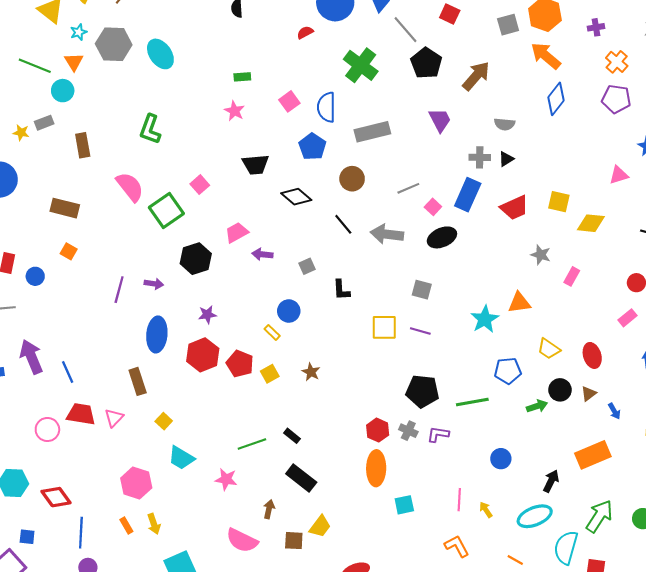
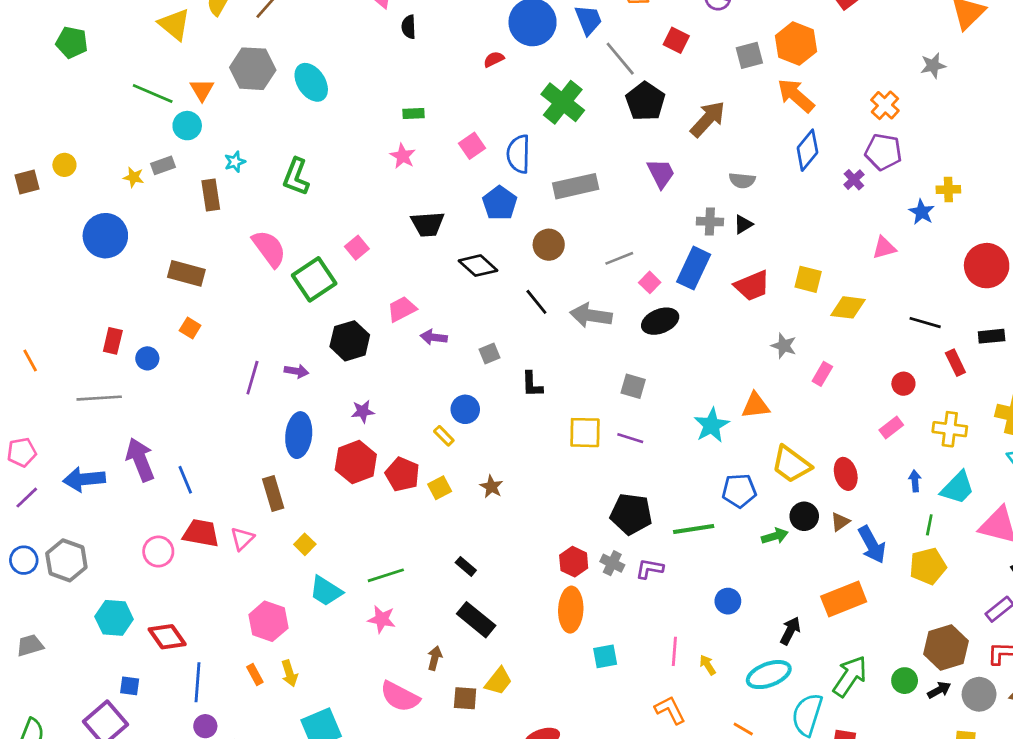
purple cross: (596, 27) -> (854, 180), moved, turned -35
cyan star: (79, 32) -> (235, 162), moved
yellow trapezoid: (549, 349) -> (791, 464), size x1.4
blue arrow: (614, 411) -> (872, 545), size x1.8
green line: (252, 444) -> (386, 575), moved

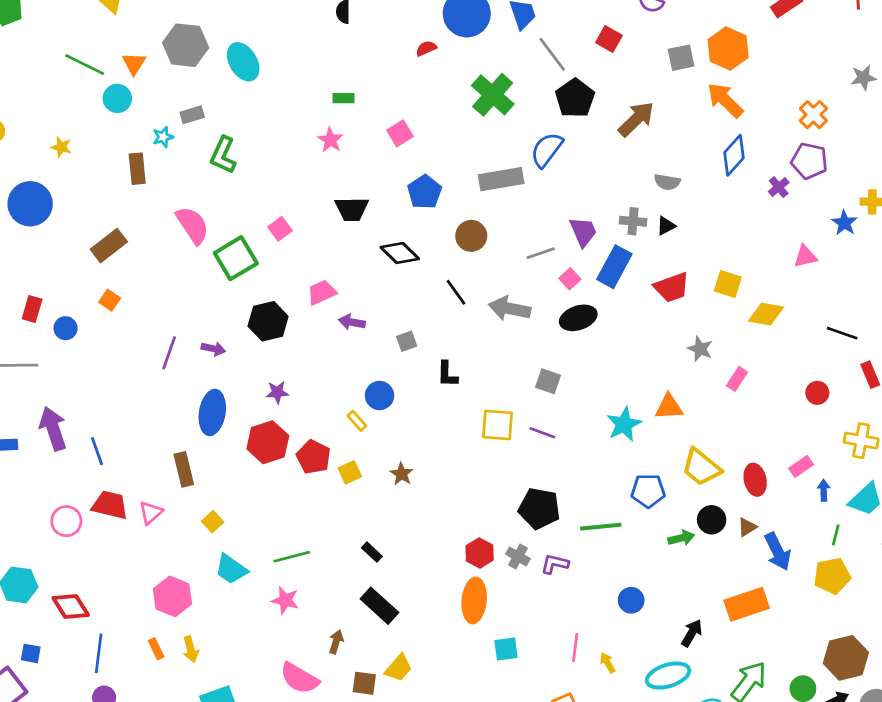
blue semicircle: (519, 154) -> (547, 150), moved, turned 33
gray rectangle: (163, 165) -> (192, 115), moved
purple trapezoid: (661, 173) -> (583, 232), moved
brown rectangle: (186, 273) -> (109, 246), turned -56
pink rectangle: (891, 428) -> (801, 466), moved

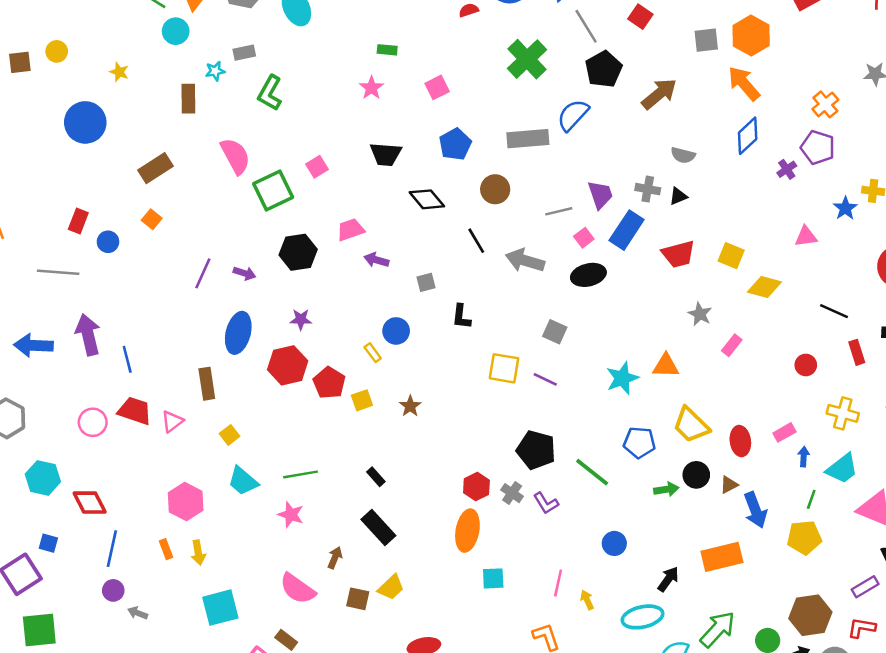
green line: (601, 527) -> (592, 472), turned 39
purple L-shape: (555, 564) -> (546, 503), turned -140

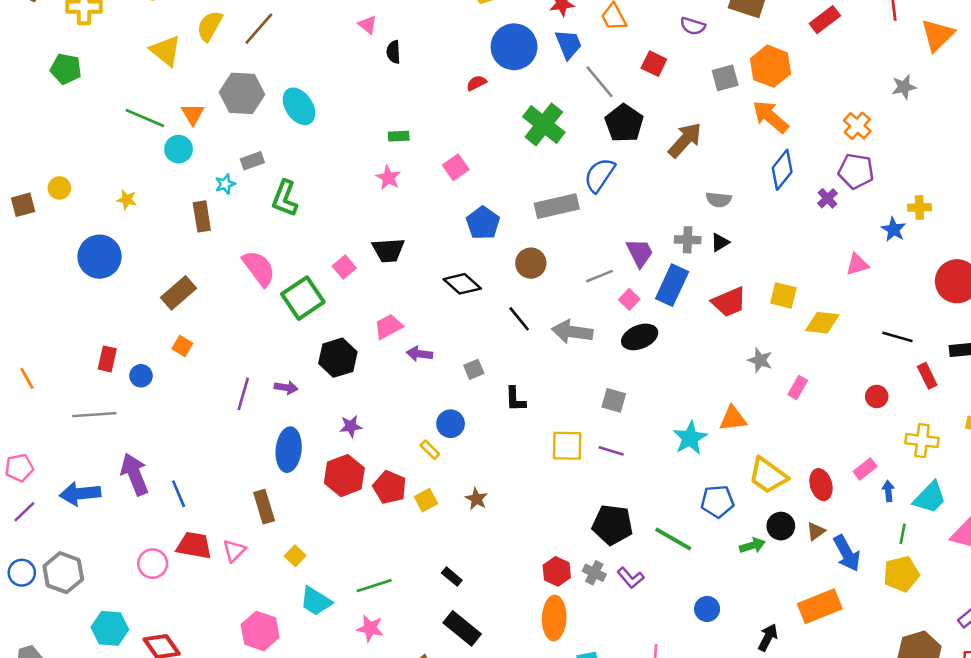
black trapezoid: (386, 154) -> (388, 250), moved

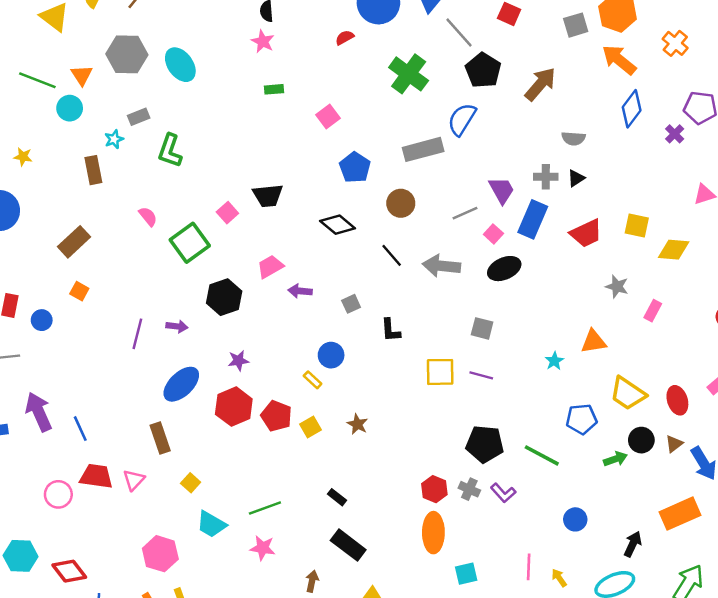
orange cross: (857, 126) -> (675, 43), moved
pink star: (388, 178) -> (263, 41), moved
pink semicircle: (259, 268) -> (148, 216), size x0.6
cyan star: (690, 438) -> (554, 361), size x0.6
blue ellipse: (289, 450) -> (181, 384), turned 42

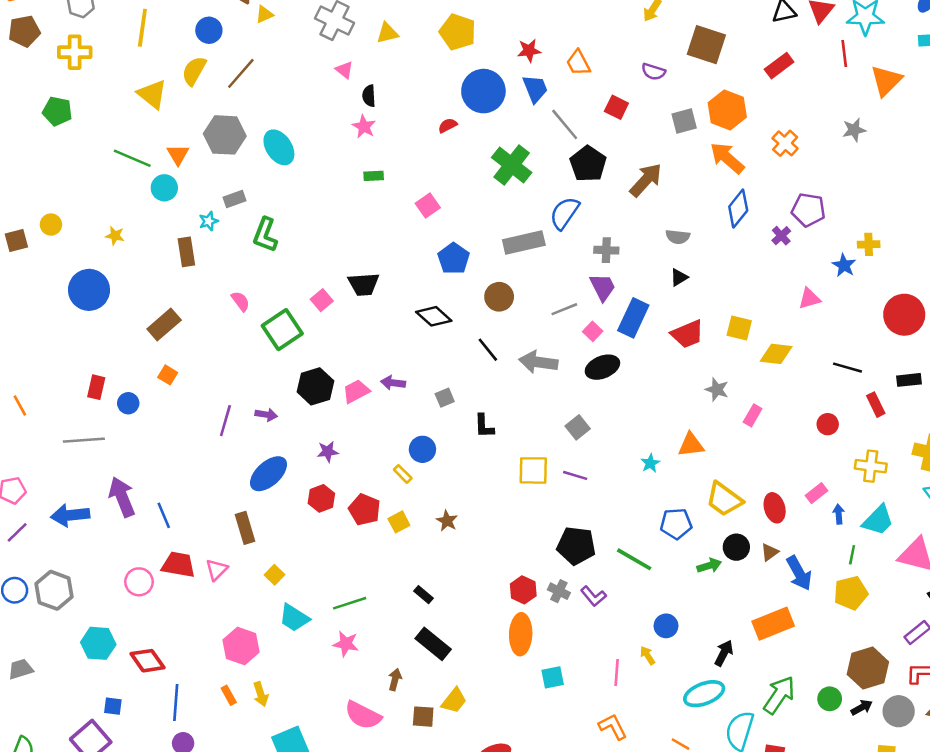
gray cross: (546, 177) -> (606, 250), moved
pink trapezoid: (270, 267) -> (356, 391), moved
gray square: (482, 328) -> (578, 427), turned 35
red hexagon: (234, 407) -> (321, 498), size x0.7
yellow arrow: (559, 578) -> (647, 655), moved

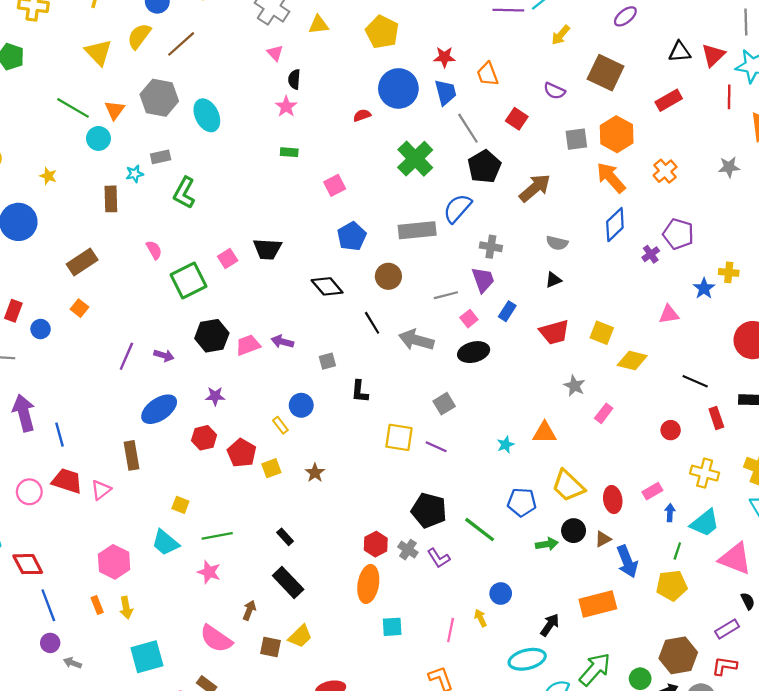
blue rectangle: (633, 318) -> (507, 311), size x0.6
yellow square: (274, 575) -> (180, 505), moved, turned -30
blue line: (176, 703) -> (48, 605), turned -32

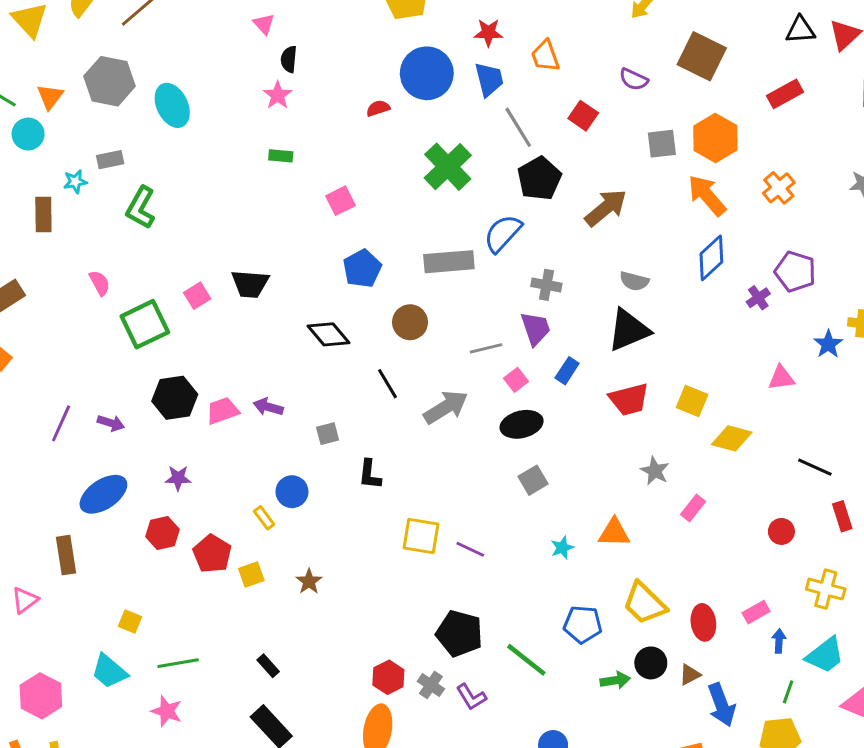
black triangle: (553, 280) -> (629, 330), size x2.0
gray arrow: (416, 340) -> (446, 407), turned 132
gray square: (444, 404) -> (533, 480), moved

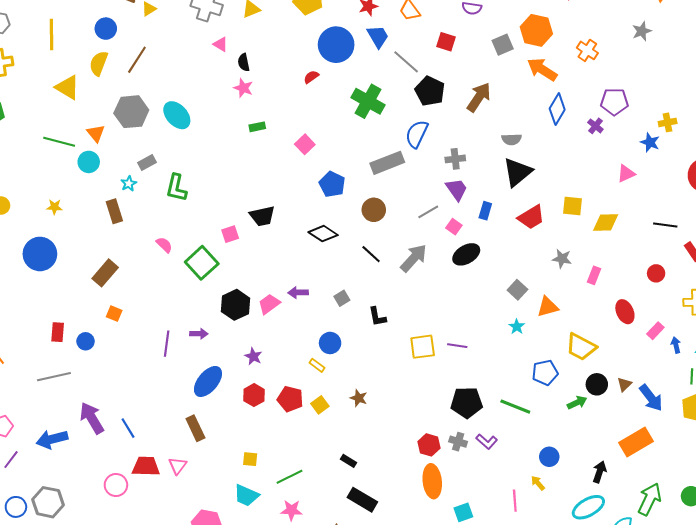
pink square: (197, 296) -> (230, 234), turned 30
purple star: (178, 478) -> (253, 356), turned -30
gray square: (533, 480) -> (517, 290), moved
red ellipse: (703, 622) -> (625, 312), moved

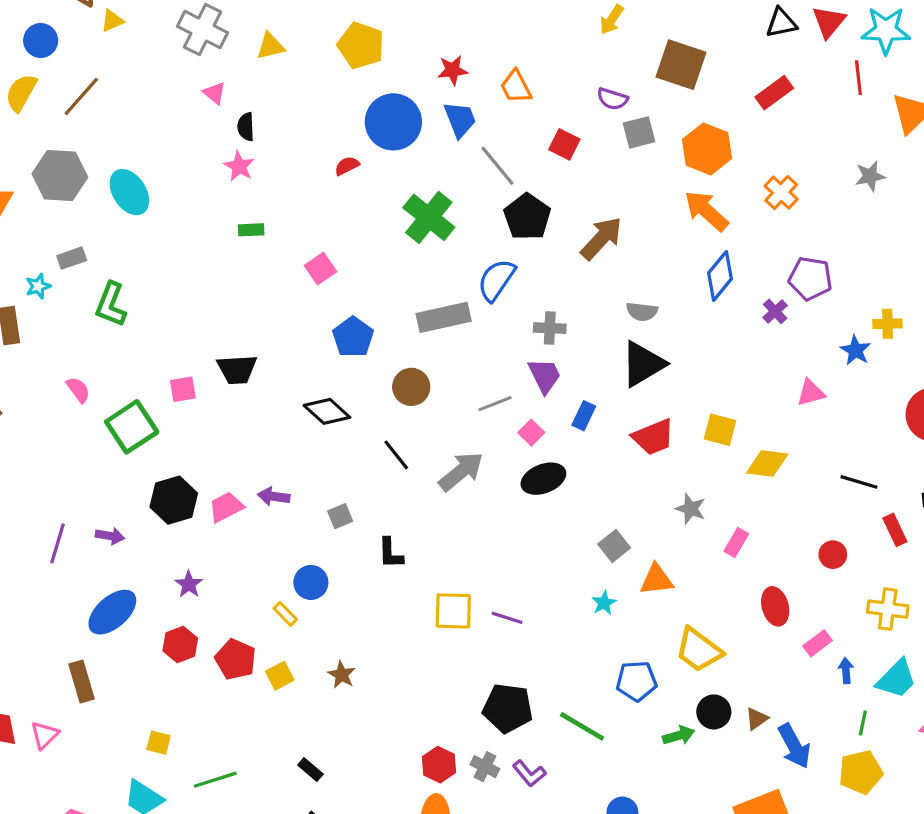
gray square: (503, 45) -> (639, 132), moved

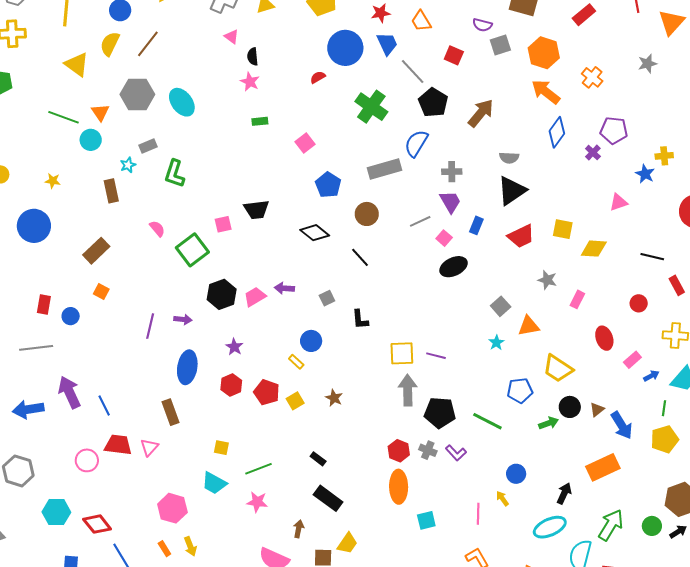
gray arrow: (461, 471) -> (408, 390), moved, turned -48
blue ellipse: (112, 612) -> (187, 367), turned -36
blue arrow: (846, 671) -> (651, 376), turned 70

